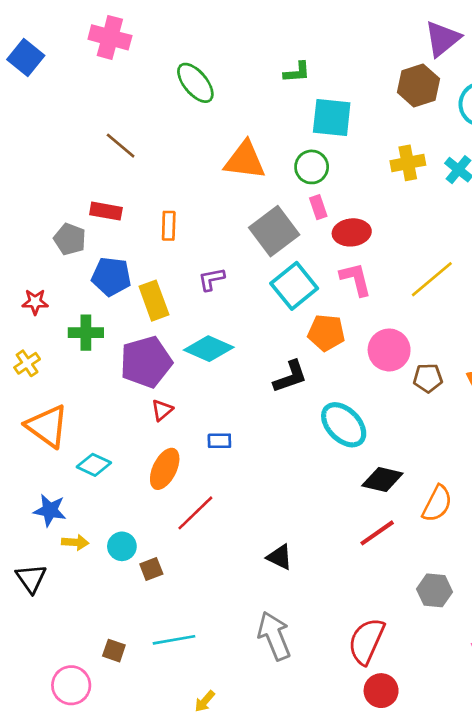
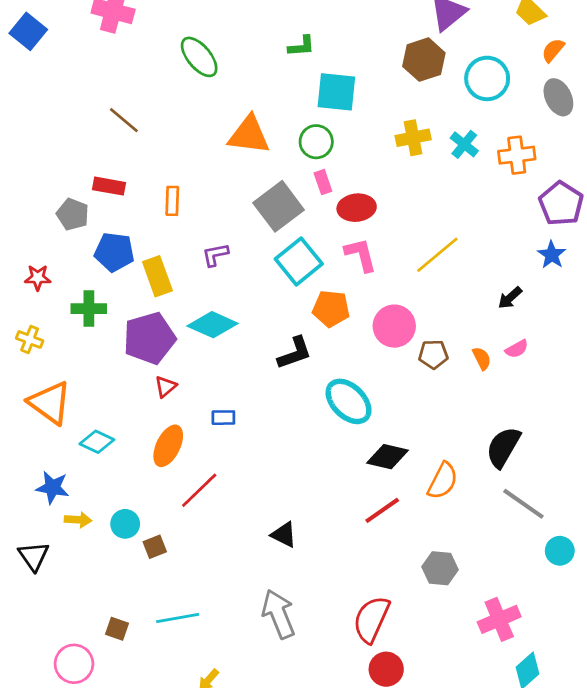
yellow cross: (27, 363) -> (30, 340), turned -35

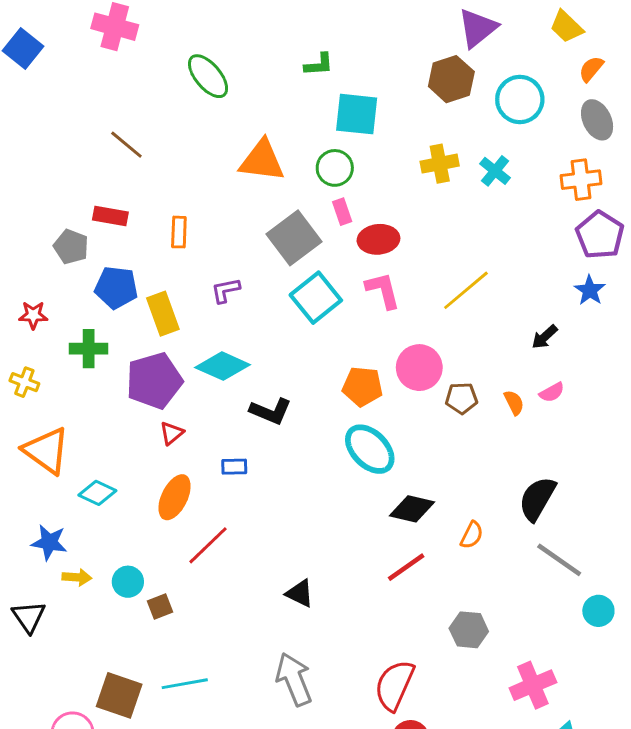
orange cross: (517, 155) -> (581, 180), moved
orange pentagon: (331, 309) -> (362, 386), moved
black L-shape: (295, 353) -> (271, 411), moved, turned 42
orange semicircle: (443, 481) -> (472, 535), size x0.7
brown square: (117, 629) -> (119, 695), size x1.8

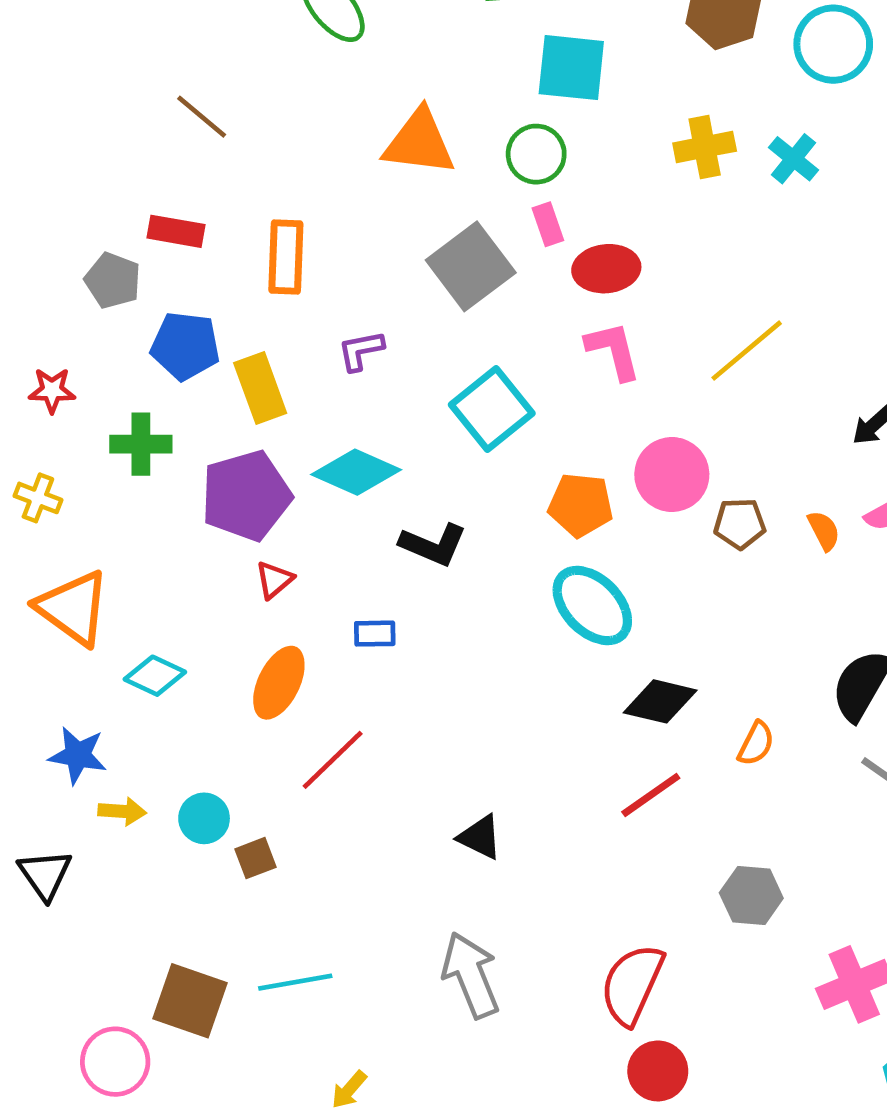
orange rectangle: (179, 232) -> (286, 257), size x1.4
cyan square: (316, 298) -> (492, 409), moved

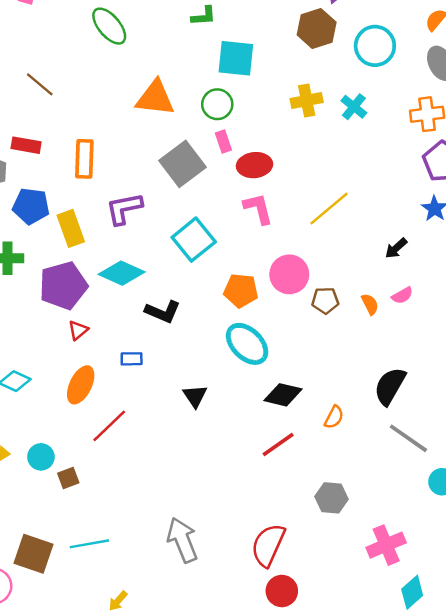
purple L-shape: (361, 351) -> (124, 209), size x1.5
black triangle: (480, 837) -> (195, 396), moved, turned 30

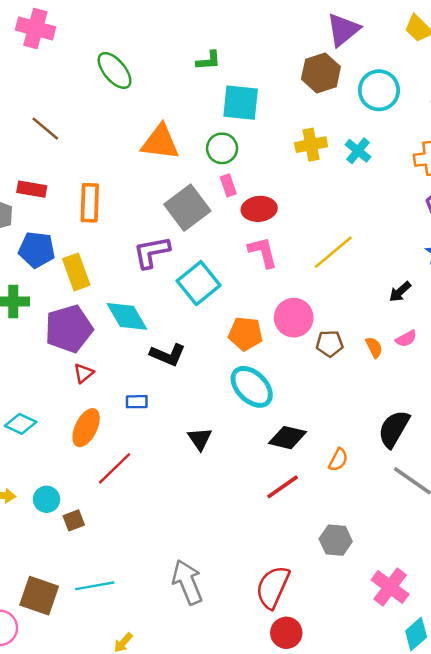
purple L-shape: (124, 209) -> (152, 252), moved
cyan diamond: (122, 273) -> (127, 316), turned 36
pink cross: (386, 545) -> (390, 587), turned -30

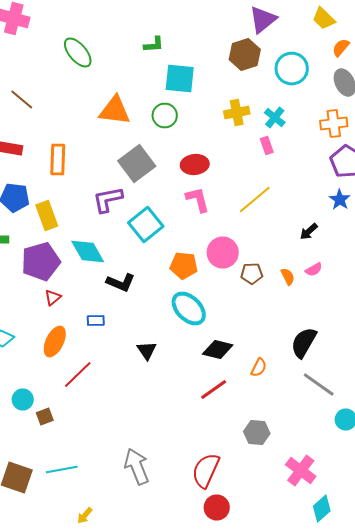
pink rectangle: (228, 185) -> (267, 146), moved

